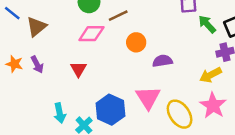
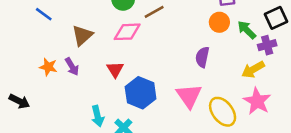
green arrow: (207, 24) -> (247, 30), moved
brown triangle: (36, 27) -> (82, 35), moved
orange circle: (136, 42) -> (219, 22), moved
purple semicircle: (162, 61) -> (202, 57), turned -66
blue hexagon: (110, 110) -> (141, 93), moved

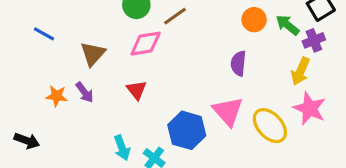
yellow arrow: (253, 70) -> (300, 71), turned -30
blue hexagon: (141, 93) -> (187, 130), moved

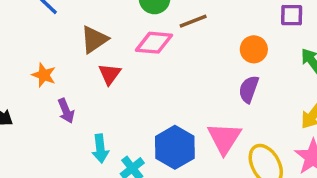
orange circle: (254, 20) -> (254, 49), moved
red triangle: (136, 90) -> (110, 74), moved
purple arrow: (85, 92) -> (66, 111), moved

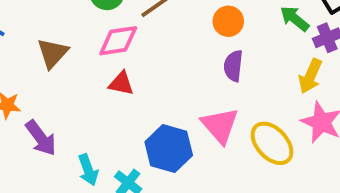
red triangle: (110, 74) -> (121, 83), moved, turned -40
purple arrow: (66, 111) -> (41, 138), size x1.4

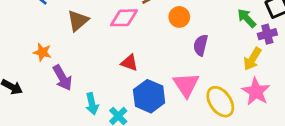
orange circle: (228, 21) -> (179, 17), moved
red triangle: (121, 83) -> (129, 63), moved

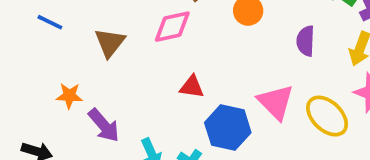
purple semicircle: (201, 45) -> (306, 41), moved

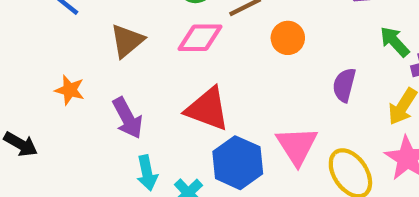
red triangle: (192, 87) -> (207, 109), size x1.6
purple arrow: (104, 125) -> (128, 118), moved

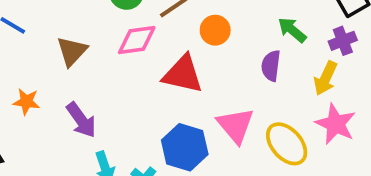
green arrow: (395, 42) -> (292, 30), moved
red triangle: (207, 109) -> (183, 74), moved

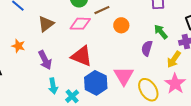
red triangle: (183, 74) -> (82, 56), moved

